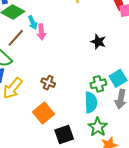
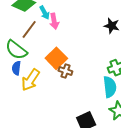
orange square: (43, 113) -> (56, 58), moved

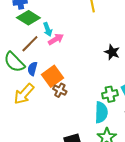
pink arrow: (54, 21) -> (56, 39), turned -119
blue semicircle: (16, 68) -> (32, 69), moved

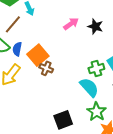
pink arrow: (56, 39) -> (71, 24), moved
cyan semicircle: (101, 112) -> (89, 87), turned -40

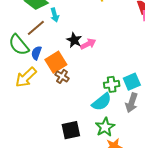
pink arrow: (71, 24) -> (88, 44), moved
black star: (95, 26) -> (74, 40), moved
cyan semicircle: (89, 87) -> (102, 102), turned 85

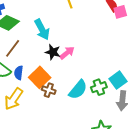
cyan arrow: (55, 15) -> (42, 29), moved, size x1.5
cyan semicircle: (102, 102) -> (78, 90), moved

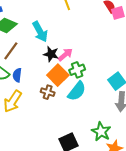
orange square: (40, 77) -> (58, 75), moved
green cross: (99, 87) -> (77, 70), moved

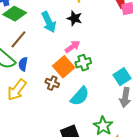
black star: (51, 54) -> (75, 18), moved
cyan semicircle: (77, 91) -> (80, 96), moved

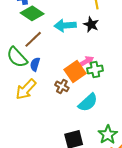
cyan arrow: (49, 22) -> (65, 25), turned 105
pink arrow: (73, 47) -> (86, 61), moved

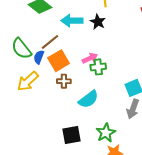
brown line: (33, 39) -> (50, 42), moved
orange square: (75, 71) -> (59, 61), moved
brown cross: (62, 86) -> (64, 81), turned -32

